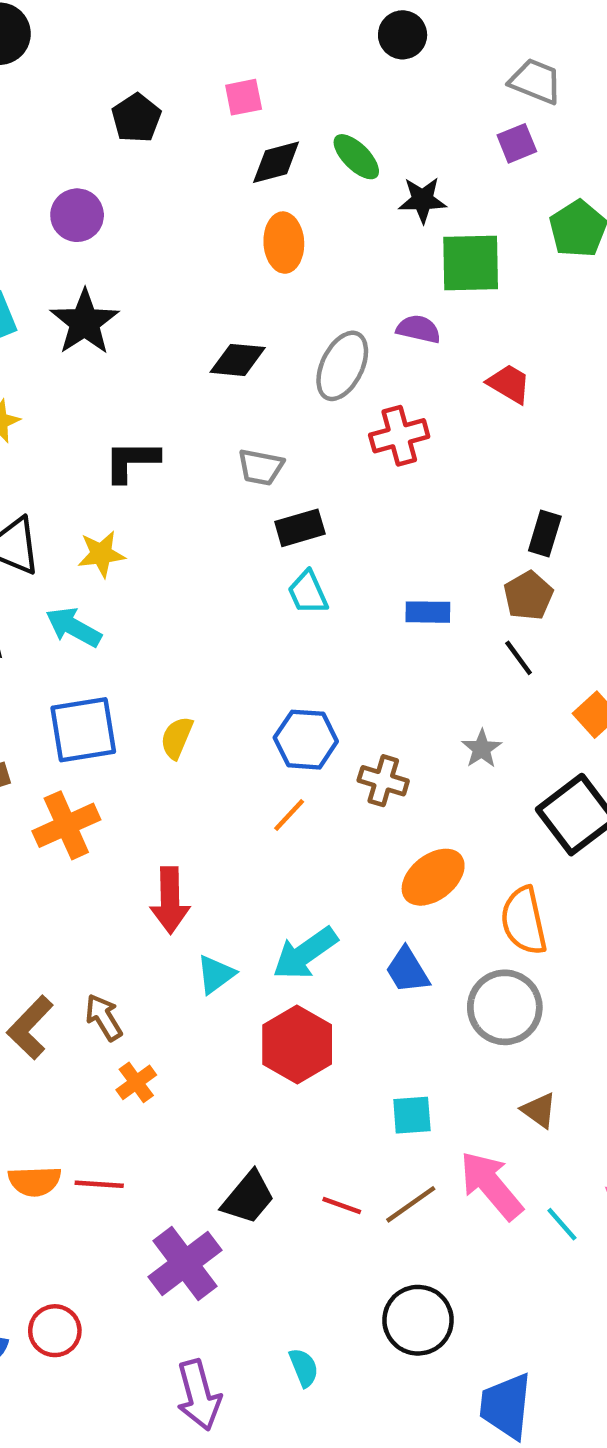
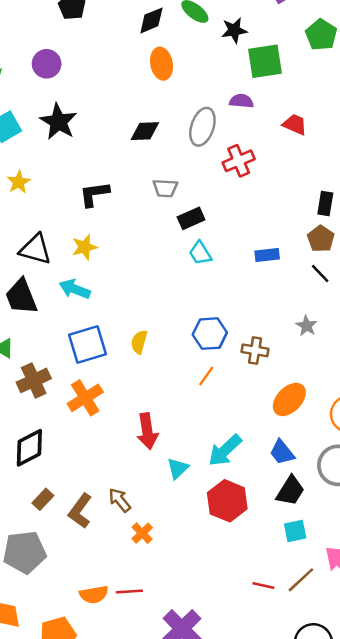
black trapezoid: (248, 1198) -> (290, 491), moved

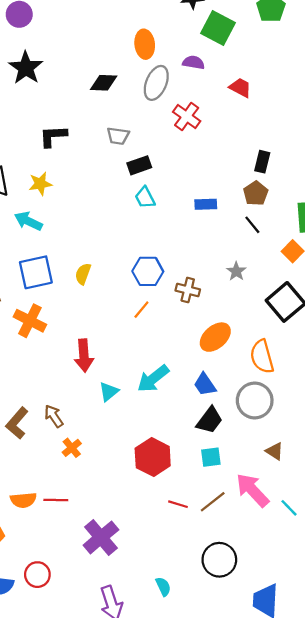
green square: (265, 61) -> (218, 28), turned 32
orange ellipse: (162, 64) -> (145, 44), moved
red cross: (239, 161) -> (187, 116), turned -36
orange cross: (85, 398) -> (30, 321), turned -36
red hexagon: (227, 501) -> (153, 457), moved

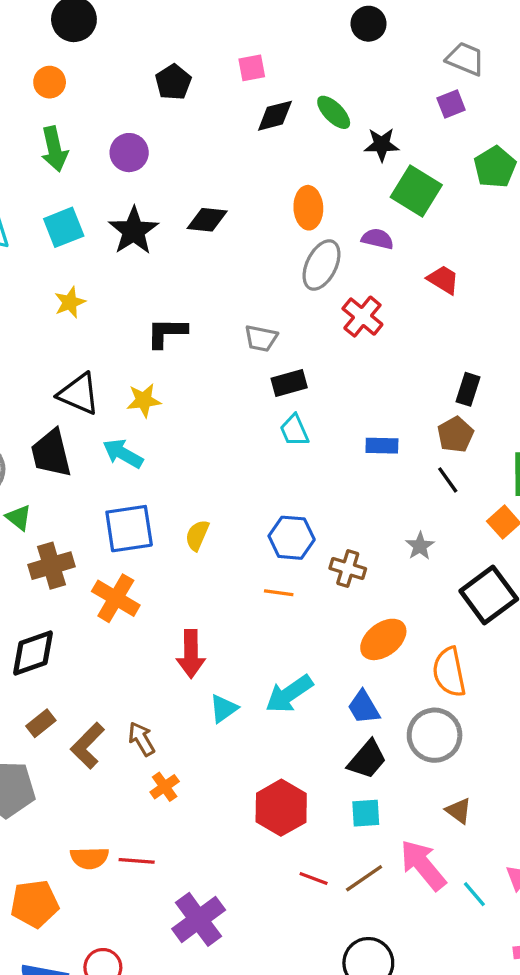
black diamond: (104, 83) -> (207, 220), moved
orange line: (141, 310) -> (279, 593), turned 54

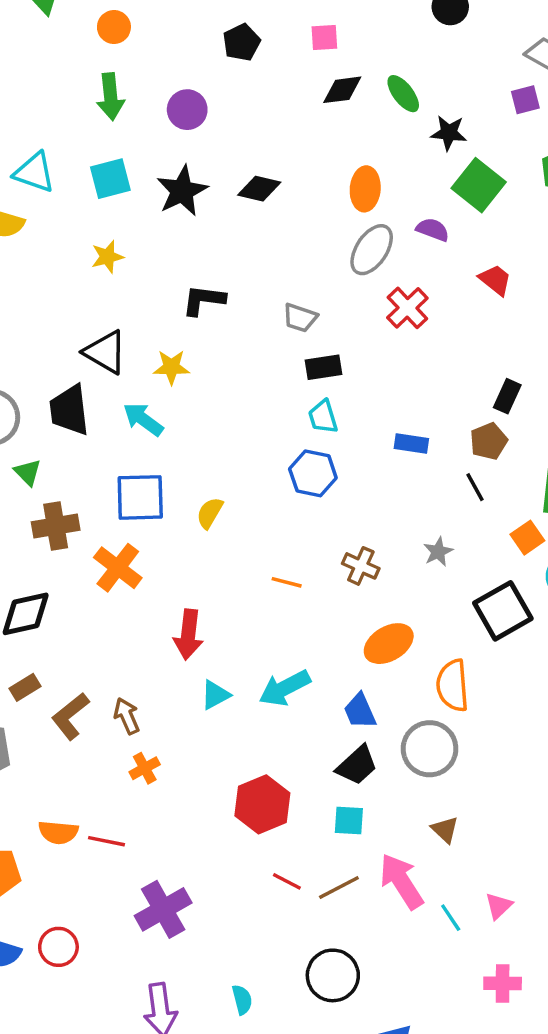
blue hexagon: (292, 538) -> (313, 473), moved

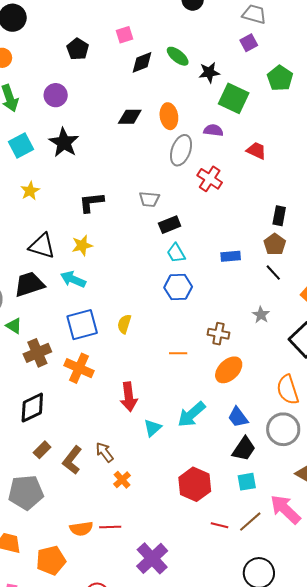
black diamond: (259, 189) -> (130, 117), moved
black trapezoid: (69, 410) -> (29, 284), turned 92
orange ellipse: (389, 644) -> (229, 370), moved

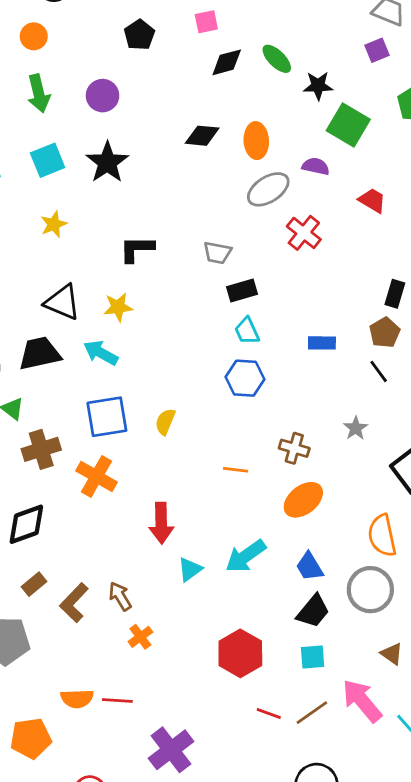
gray ellipse: (181, 150) -> (268, 189), turned 32

